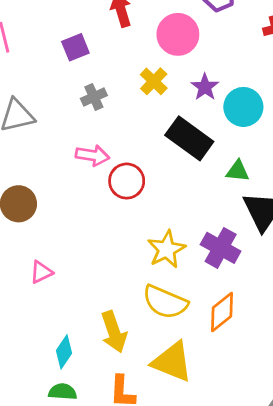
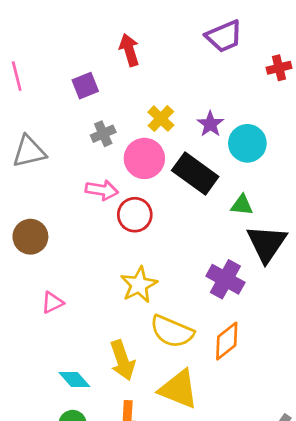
pink circle: (178, 34) -> (144, 158), moved
yellow star: (166, 249) -> (139, 285), moved
cyan diamond: (64, 352) -> (74, 379), turned -76

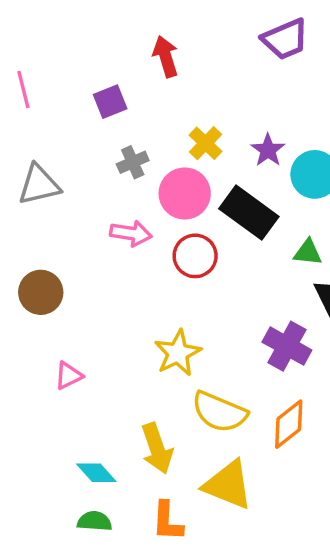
red circle: (135, 215) -> (195, 256), moved

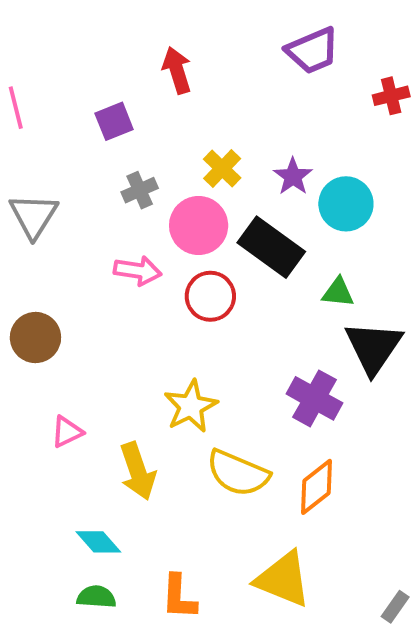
gray triangle: (39, 185) -> (34, 216), turned -45
yellow arrow: (157, 448) -> (138, 471), moved
yellow triangle: (228, 485) -> (283, 579), moved

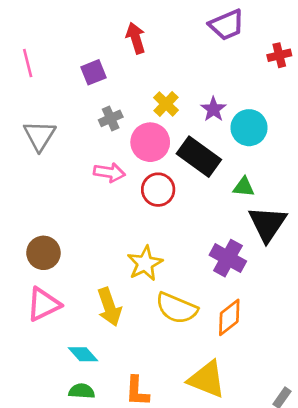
brown circle: (35, 338) -> (43, 253), moved
pink triangle: (67, 432) -> (43, 304), moved, size x1.6

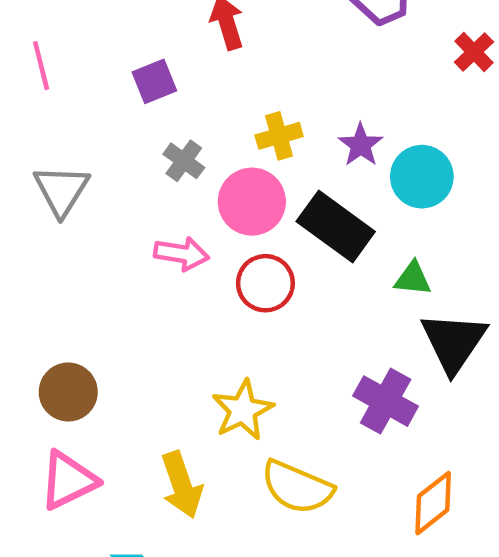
red cross: (279, 55) -> (474, 52), turned -30
yellow cross: (166, 104) -> (279, 136), turned 30
gray cross: (111, 118) -> (184, 161), turned -30
orange diamond: (229, 317) -> (433, 503), moved

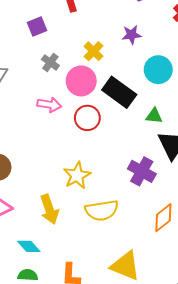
yellow cross: (279, 136) -> (93, 51), turned -30
purple star: (361, 145) -> (131, 35), moved, turned 30
yellow semicircle: (297, 487) -> (102, 210), turned -32

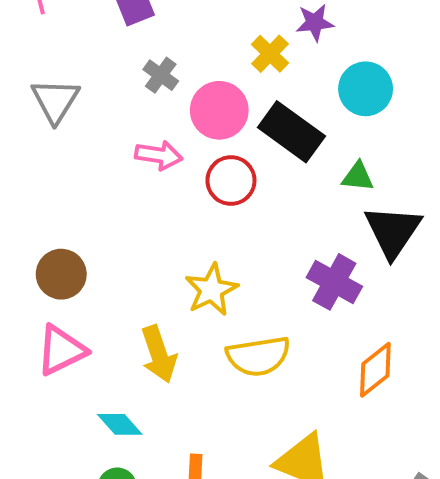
yellow cross: (93, 51) -> (270, 54), moved

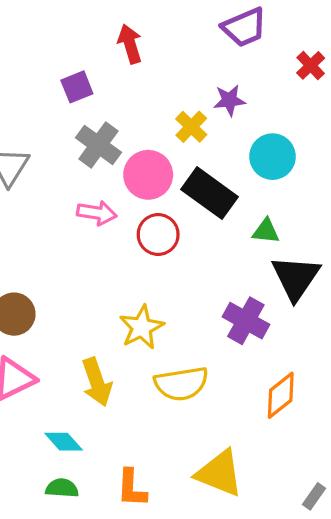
gray cross: (161, 75) -> (98, 145), size x1.5

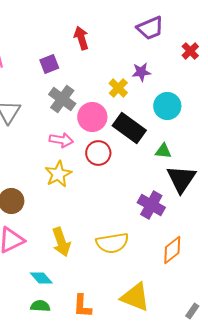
yellow star: (142, 327) -> (58, 174), moved

